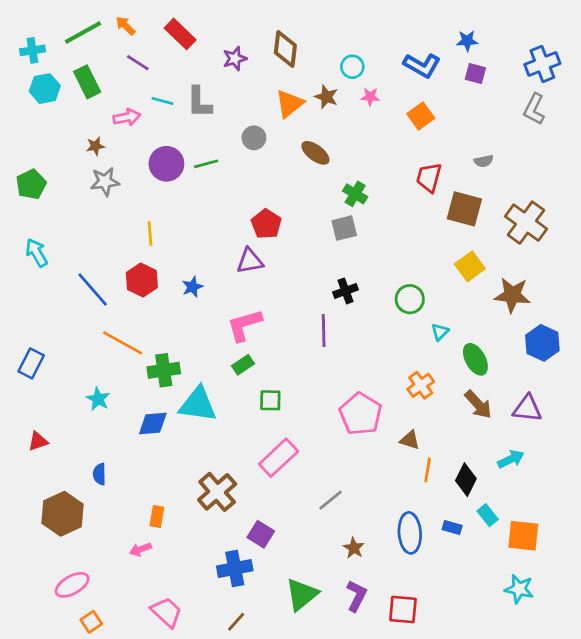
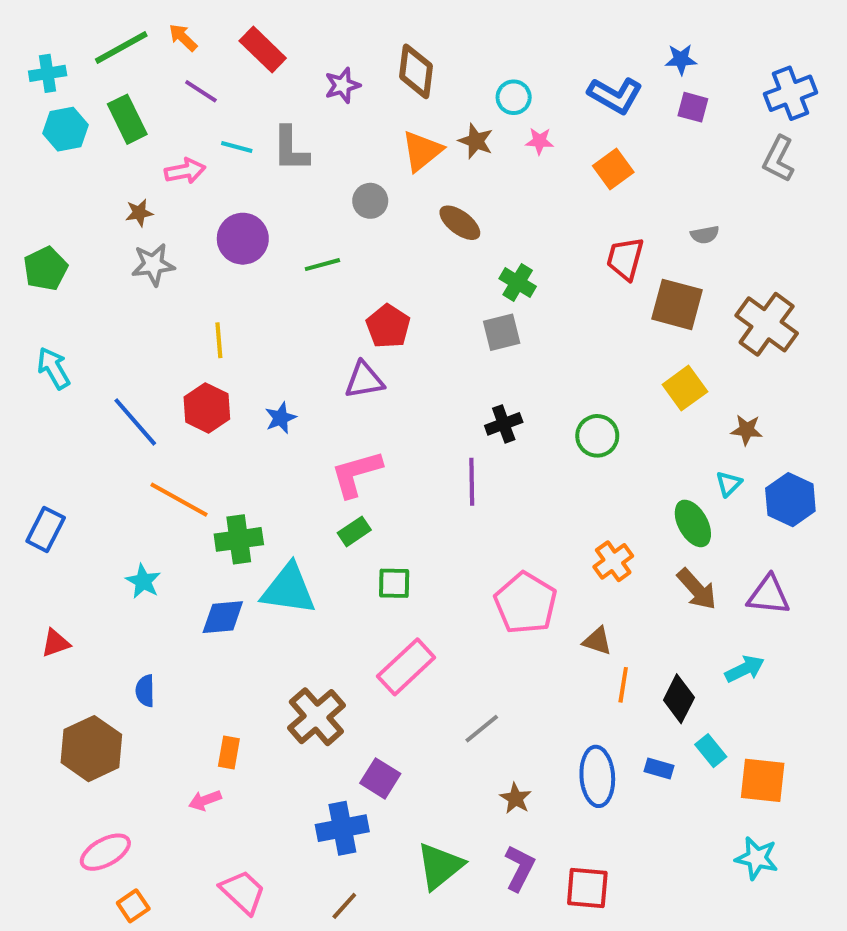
green line: (206, 164) -> (322, 265), moved
brown star: (512, 295) -> (747, 430), size x0.6
cyan triangle: (440, 332) -> (729, 484), moved

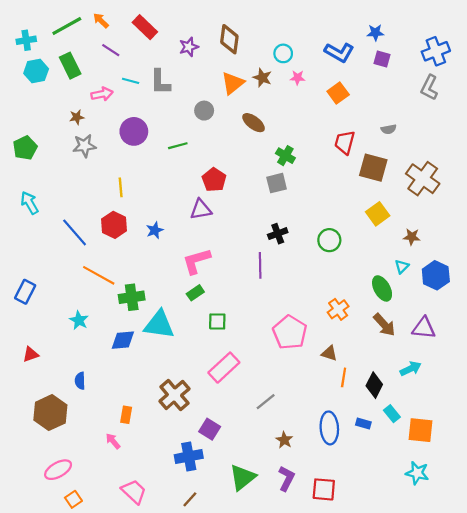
pink arrow: (205, 800) -> (113, 441), turned 70

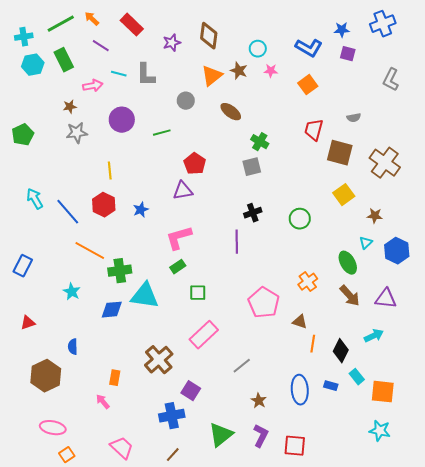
blue cross: (436, 51) -> (383, 24), moved
cyan arrow: (30, 203) -> (35, 199), moved
pink ellipse: (58, 470) -> (53, 428), turned 40

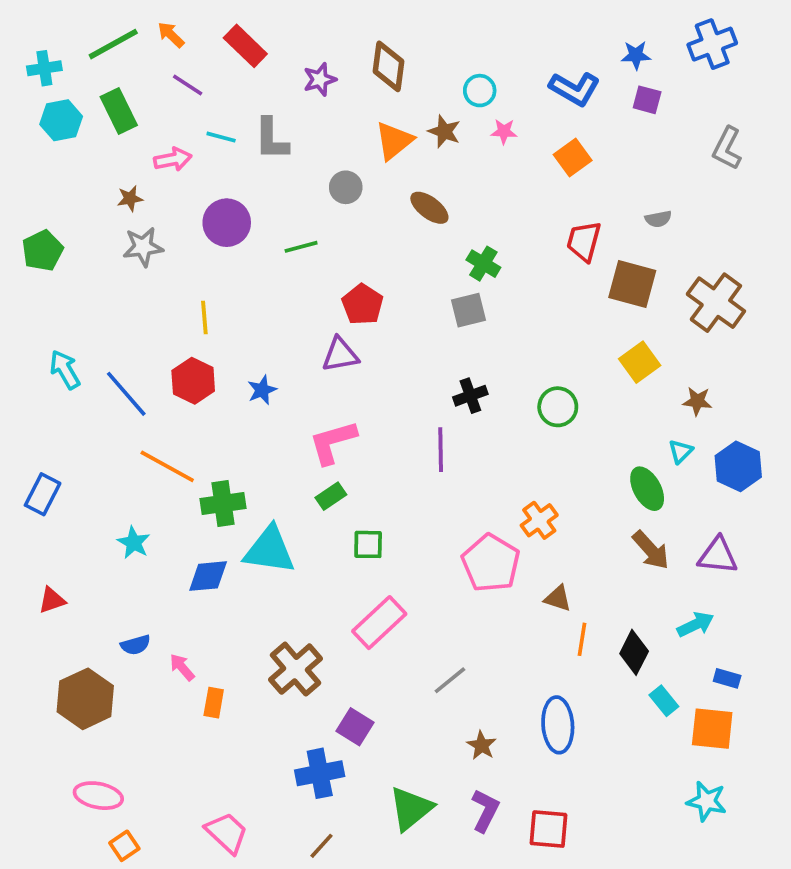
orange cross: (308, 282) -> (539, 520), moved
blue semicircle: (73, 347) -> (136, 645), turned -105
blue rectangle: (331, 386) -> (727, 678), moved
pink arrow: (103, 402) -> (182, 667), moved

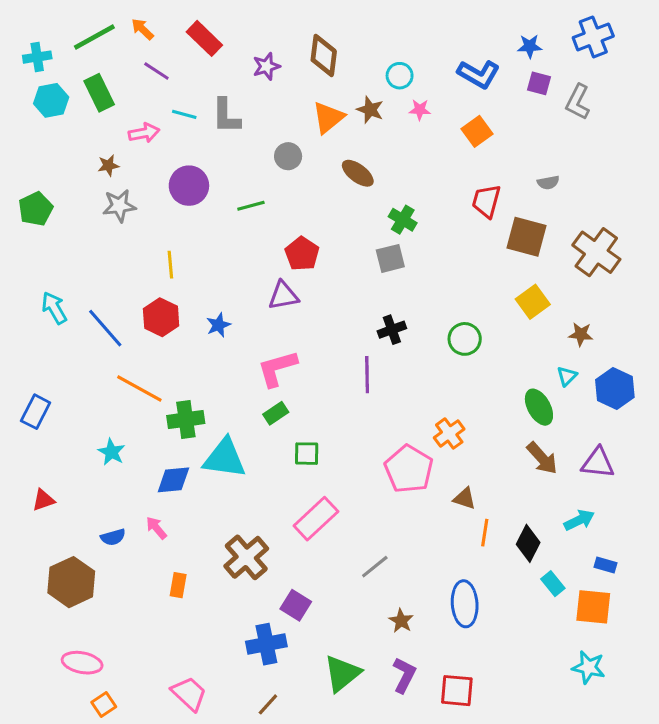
gray L-shape: (727, 148) -> (578, 102), moved
pink arrow: (182, 667) -> (156, 528), moved

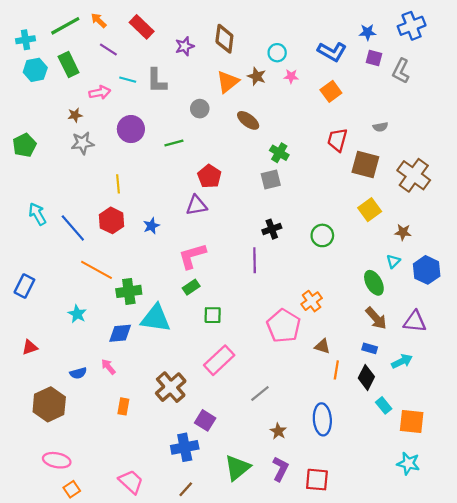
blue rectangle: (606, 565) -> (370, 348), moved

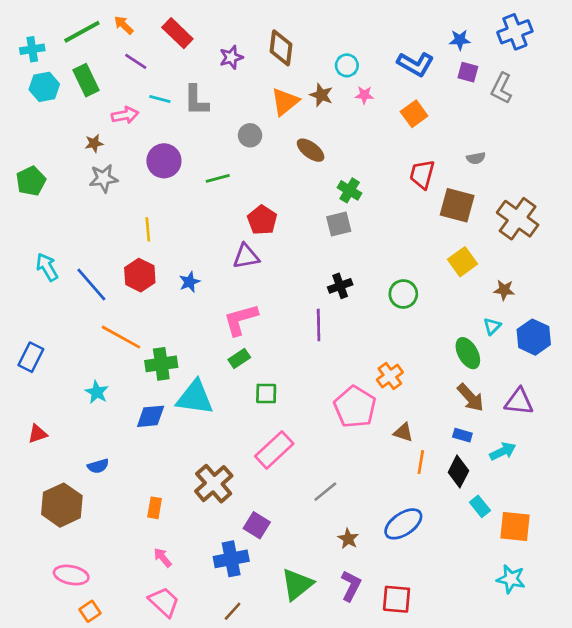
pink arrow: (108, 367) -> (163, 558), moved
blue ellipse: (322, 419) -> (403, 524), turned 60

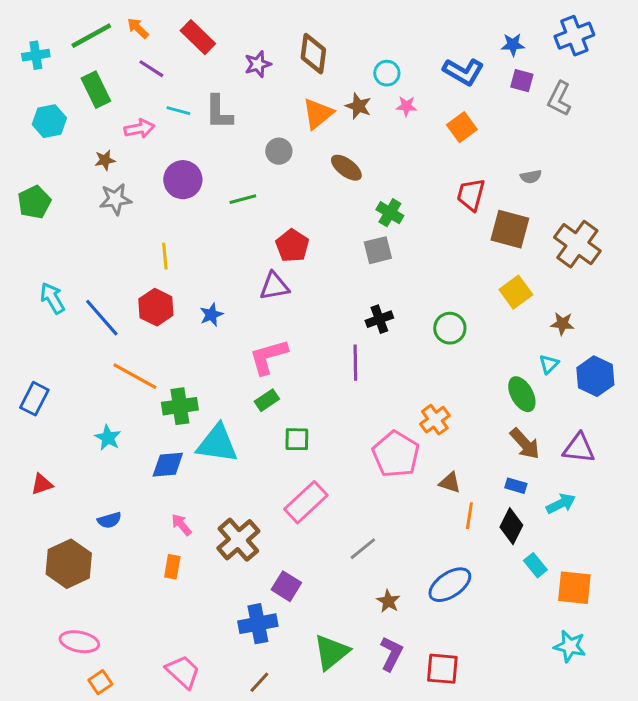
cyan hexagon: (44, 87) -> (49, 121), moved
pink arrow: (163, 558) -> (181, 525), moved

